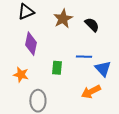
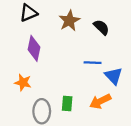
green rectangle: (57, 68) -> (67, 104), moved

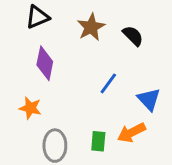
blue line: (93, 63) -> (108, 83), moved, turned -56
green rectangle: (67, 104) -> (98, 141), moved

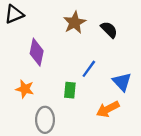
black triangle: (38, 17) -> (14, 14), moved
green rectangle: (98, 141) -> (70, 90), moved

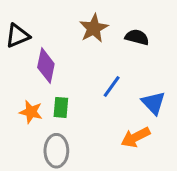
black triangle: (14, 14) -> (18, 36), moved
black semicircle: (109, 30) -> (137, 37), turned -30
green rectangle: (70, 90) -> (61, 107), moved

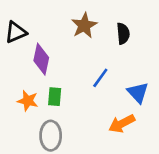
black semicircle: (137, 37) -> (123, 34), turned 70

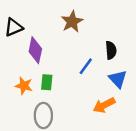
black semicircle: (123, 34) -> (111, 50), moved

